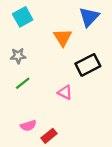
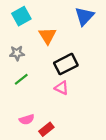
orange triangle: (63, 37) -> (47, 36), moved
black rectangle: (88, 65) -> (66, 64), moved

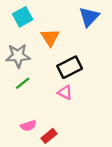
gray star: (17, 53) -> (18, 56), size x1.5

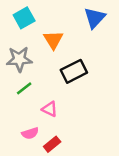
pink triangle: (65, 92) -> (50, 109), moved

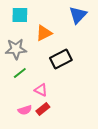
cyan square: (24, 18) -> (20, 15), turned 30
orange triangle: (53, 40) -> (44, 33), turned 36
red rectangle: (52, 144) -> (43, 109), moved

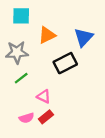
blue triangle: (78, 15) -> (84, 37), moved

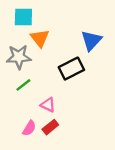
orange triangle: (47, 35) -> (40, 38), moved, turned -42
pink semicircle: (27, 118) -> (29, 128), turned -40

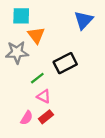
blue triangle: (91, 40) -> (83, 20), moved
green line: (23, 85) -> (37, 78), moved

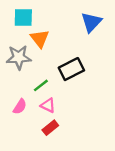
pink semicircle: (27, 118) -> (20, 107), moved

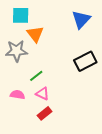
black rectangle: (71, 69) -> (85, 61), moved
pink semicircle: (20, 107) -> (17, 95), turned -112

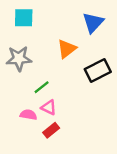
orange triangle: (35, 34) -> (67, 49), moved, turned 30
pink semicircle: (17, 95) -> (28, 115), moved

